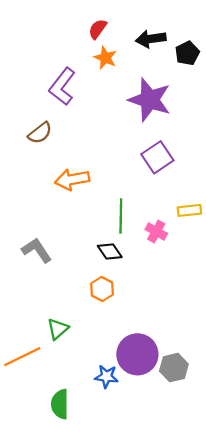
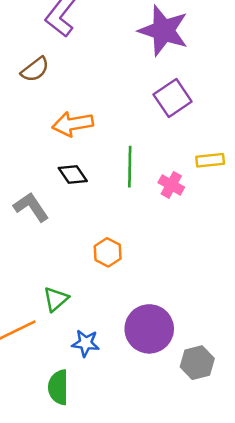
black diamond: (110, 251) -> (73, 175), moved
gray hexagon: (174, 368) -> (197, 363), moved
blue star: (106, 376) -> (86, 343), moved

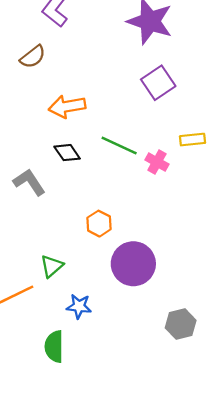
green line: (130, 167) -> (119, 145), turned -66
purple circle: (149, 329) -> (133, 264), moved

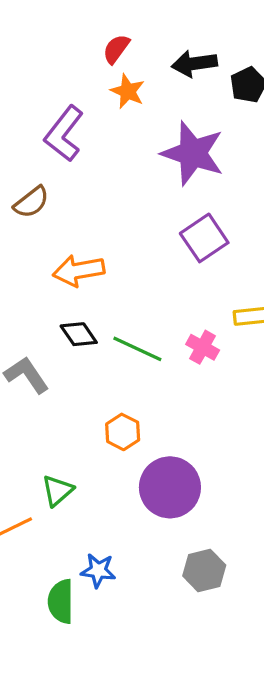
green line: (119, 145) -> (137, 349), moved
blue star: (79, 306) -> (98, 571), moved
gray hexagon: (181, 324) -> (204, 571), moved

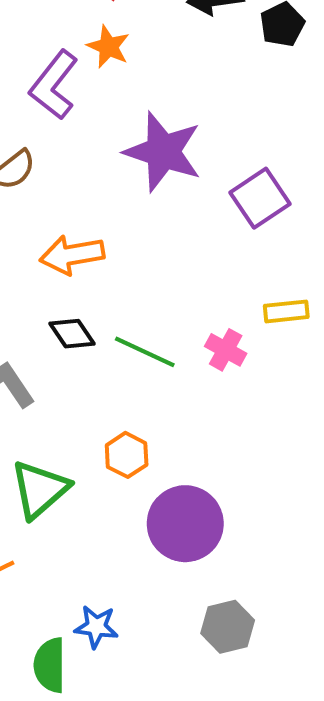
orange star: (128, 91) -> (108, 47), moved
purple star: (193, 153) -> (163, 152), moved
purple square: (204, 238) -> (260, 198), moved
green triangle: (57, 491) -> (40, 489), moved, size x1.5

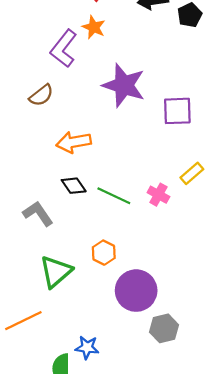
purple square: (260, 198) -> (177, 111), turned 32
yellow rectangle: (286, 311) -> (192, 173), turned -35
gray hexagon: (228, 627) -> (164, 328), moved

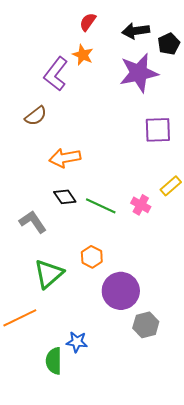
purple star: (124, 85) -> (139, 73), moved, turned -30

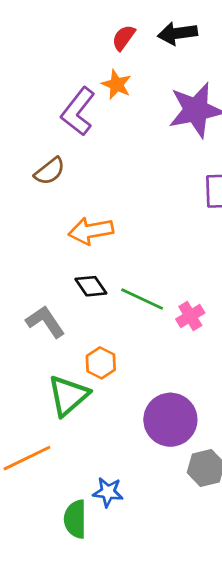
black arrow: (136, 31) -> (178, 33), moved
pink cross: (141, 205) -> (190, 316), moved, turned 30
orange hexagon: (92, 257) -> (101, 363), moved

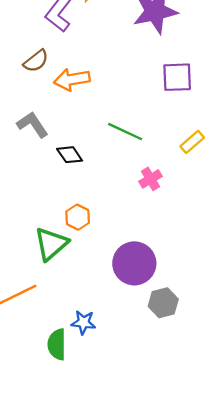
orange arrow: (91, 231) -> (72, 79), moved
green line: (142, 299) -> (125, 132), moved
gray L-shape: (45, 322) -> (33, 125), moved

